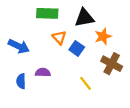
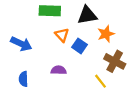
purple semicircle: (43, 72) -> (59, 70), moved
yellow line: (85, 83) -> (100, 81), moved

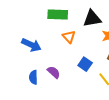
blue square: (80, 46) -> (85, 64), moved
purple semicircle: (59, 70) -> (54, 72), moved, turned 40

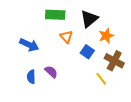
black triangle: (92, 19) -> (89, 19), turned -30
blue square: (85, 64) -> (87, 52), moved

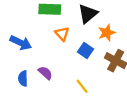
yellow line: (101, 79) -> (82, 86), moved

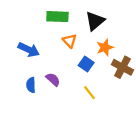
orange star: (107, 33) -> (105, 47), moved
blue square: (85, 51) -> (86, 64), moved

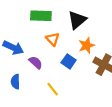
purple semicircle: (53, 79) -> (36, 62), moved
yellow line: (89, 93) -> (53, 89), moved

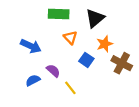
purple semicircle: (36, 62) -> (53, 71), moved
blue semicircle: (15, 82) -> (33, 80), turned 64

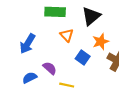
blue arrow: (31, 46) -> (27, 44), turned 96
yellow line: (70, 88) -> (67, 85), turned -40

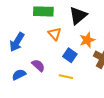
yellow line: (67, 85) -> (66, 77), moved

